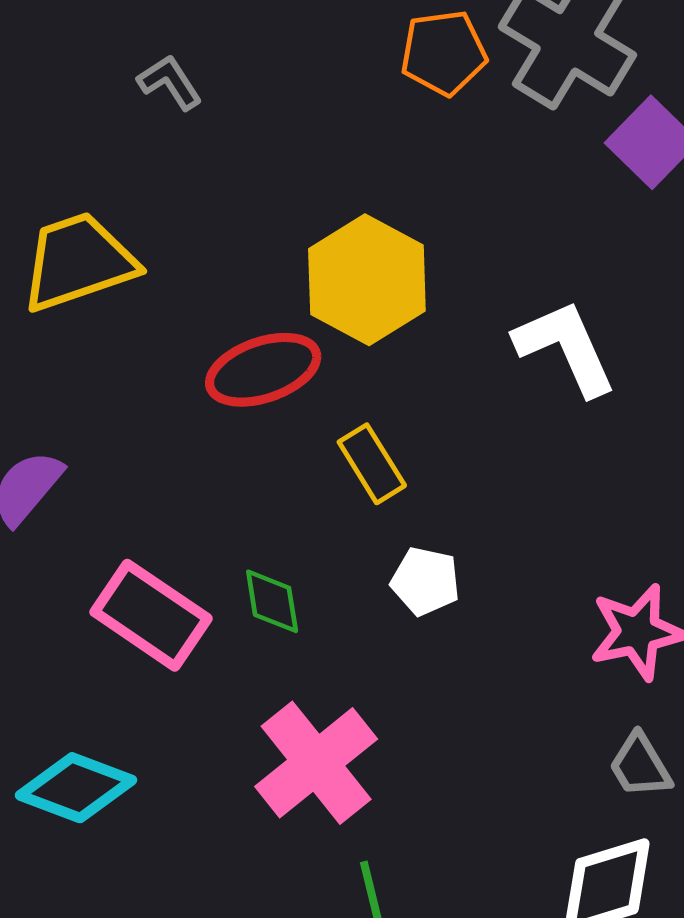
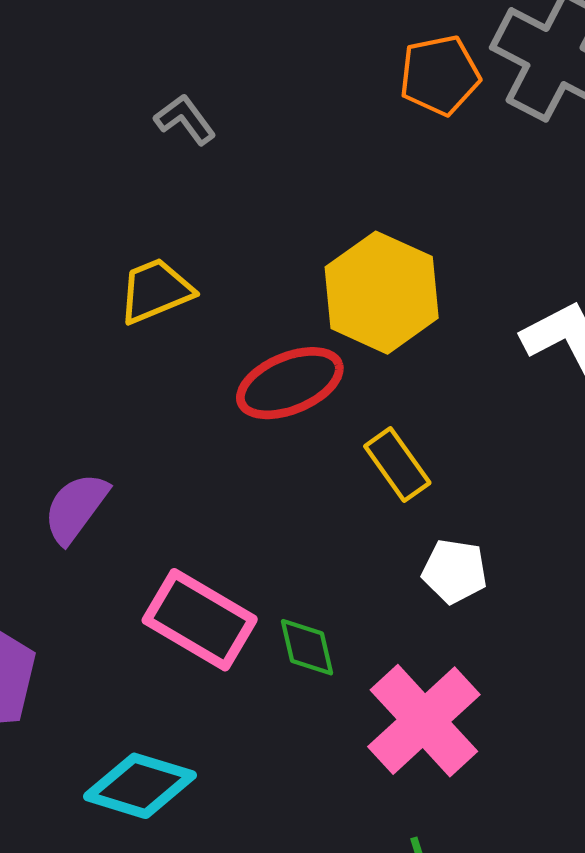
yellow trapezoid: (78, 262) -> (156, 291), moved, size x0.7
green diamond: (272, 601) -> (307, 647), moved
pink cross: (316, 763) -> (424, 721), moved

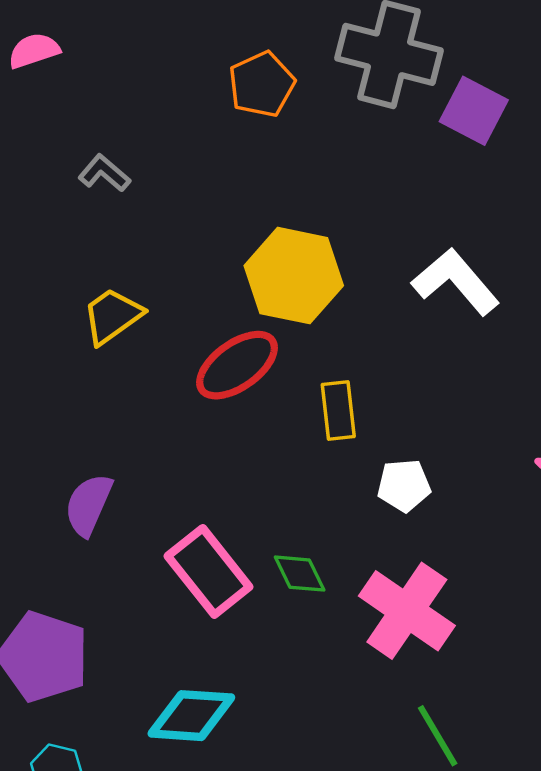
orange pentagon: (440, 75) -> (262, 84), moved
yellow rectangle: (397, 465) -> (338, 411), turned 42
pink rectangle: (200, 620) -> (209, 571), turned 34

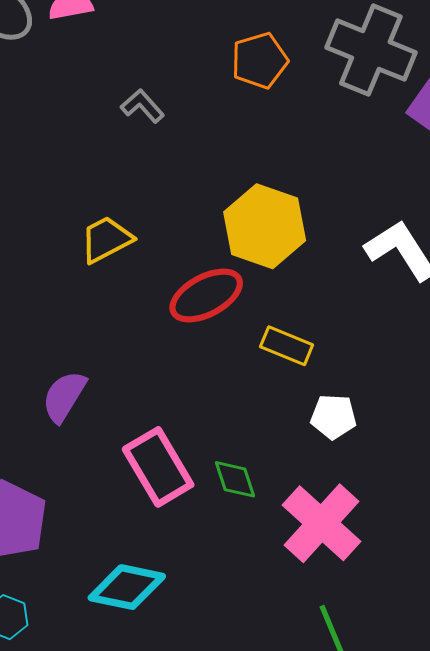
gray L-shape: (104, 173) -> (142, 106), moved
yellow rectangle: (338, 411) -> (287, 346), turned -69

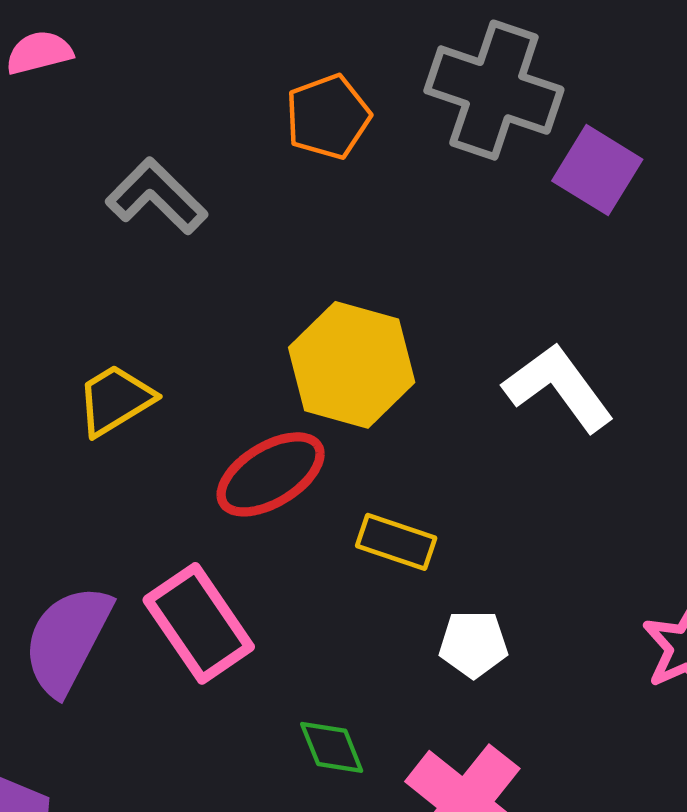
gray L-shape: (142, 106) -> (157, 196), size x1.5
purple semicircle: (64, 396) -> (67, 640), size x1.4
pink rectangle: (158, 467) -> (199, 623), moved

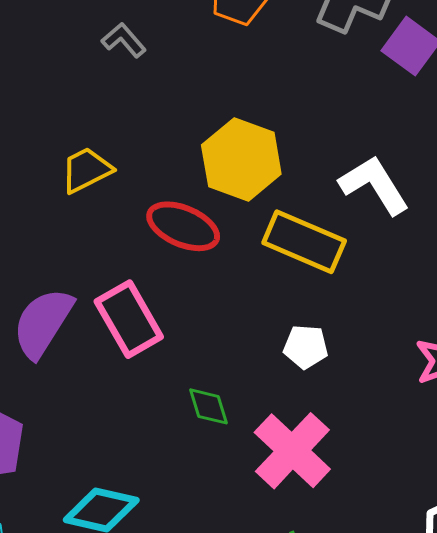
gray L-shape: (157, 196) -> (124, 40), size x0.7
red ellipse: (271, 474) -> (183, 226), turned 50
yellow rectangle: (396, 542) -> (304, 242), moved, size x1.6

